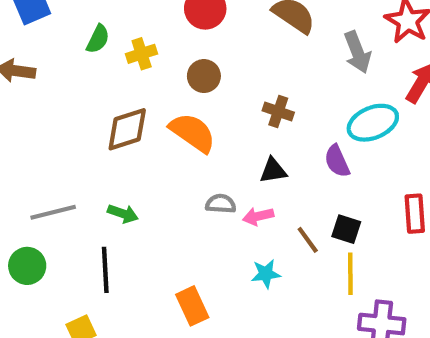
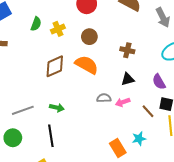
purple semicircle: (337, 161) -> (159, 82), moved
cyan star: (266, 274) -> (139, 139), moved
orange rectangle: (192, 306) -> (118, 148), moved

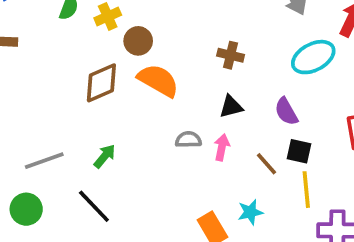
brown circle: (89, 37) -> (138, 41), moved
pink arrow: (123, 102) -> (222, 147), turned 120
green arrow: (57, 108) -> (105, 156), turned -64
black line: (51, 136) -> (94, 206), turned -35

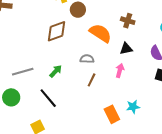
orange semicircle: (158, 80) -> (100, 33), moved
gray semicircle: (188, 140) -> (87, 59), moved
brown line: (267, 164) -> (92, 80), moved, turned 64

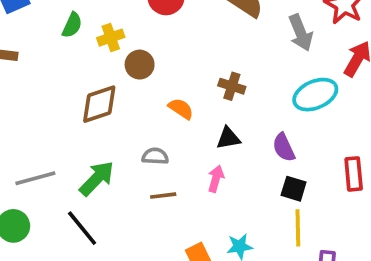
orange semicircle: (100, 33) -> (181, 109), size x0.6
green arrow: (56, 71) -> (97, 178), size x1.5
brown line: (92, 80) -> (163, 196), turned 56

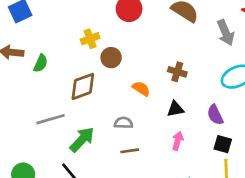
green semicircle: (72, 25) -> (41, 63), moved
gray line: (35, 178) -> (50, 119), moved
pink arrow: (216, 179) -> (178, 141), moved

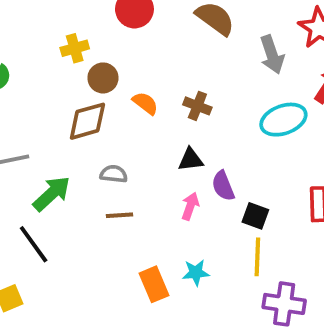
brown diamond: (83, 86) -> (87, 121), moved
orange semicircle: (141, 89) -> (145, 103), moved
purple semicircle: (215, 115) -> (223, 186), moved

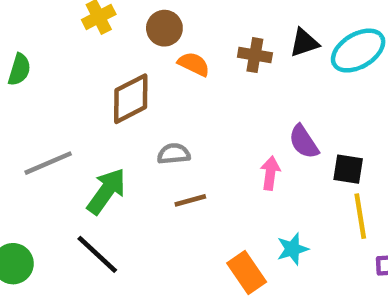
brown circle: (103, 78) -> (164, 28), moved
black triangle: (191, 160) -> (304, 43), moved

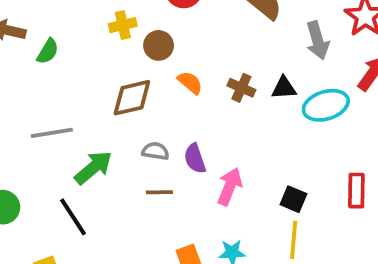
brown circle: (164, 28) -> (159, 45), moved
purple semicircle: (304, 142) -> (195, 159), moved
pink arrow: (270, 173) -> (230, 187), size x1.4

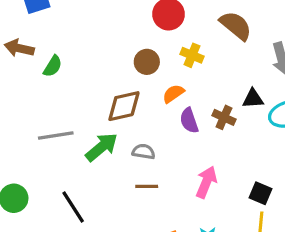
yellow cross: (123, 25) -> (192, 55), moved, turned 35
orange semicircle: (190, 83) -> (173, 94), turned -75
brown cross: (241, 88) -> (224, 117), moved
purple semicircle: (195, 159) -> (189, 120), moved
green arrow: (93, 168) -> (102, 147), moved

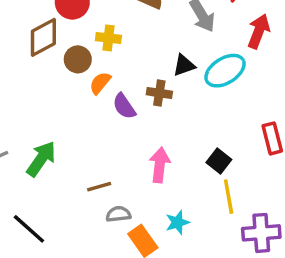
brown circle: (147, 62) -> (78, 59), moved
brown diamond: (124, 106) -> (43, 37), moved
gray semicircle: (144, 152) -> (118, 214), moved
black square: (260, 193) -> (219, 161), turned 30

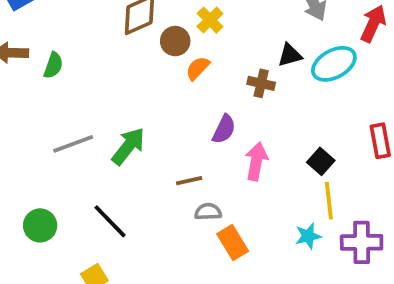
yellow cross: (108, 38) -> (210, 20), turned 35
purple semicircle: (124, 106) -> (224, 129), moved, turned -124
cyan star: (177, 222) -> (308, 236), moved

